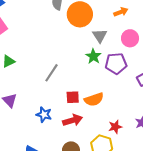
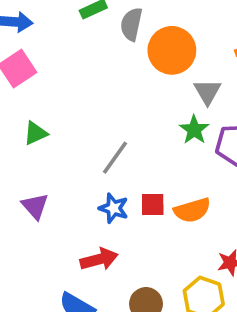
blue star: (44, 115) -> (114, 208), moved
red arrow: (73, 120) -> (99, 259), moved

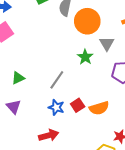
green star: (194, 130) -> (85, 57), moved
green triangle: (35, 133) -> (18, 78), moved
red square: (153, 205) -> (78, 105), turned -32

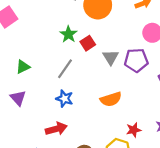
gray triangle: (107, 44) -> (111, 57), moved
green star: (85, 57) -> (68, 34), moved
red square: (78, 105) -> (88, 43), moved

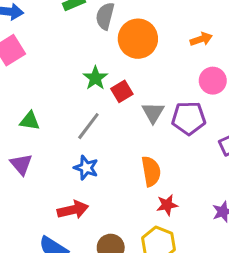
green triangle: (23, 67) -> (30, 121), turned 32
orange semicircle: (111, 99) -> (151, 171), turned -85
red star: (134, 130) -> (167, 205), moved

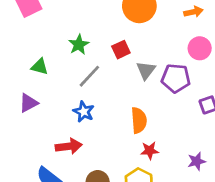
green star: (95, 78) -> (79, 45), moved
purple triangle: (21, 164) -> (28, 103), turned 36

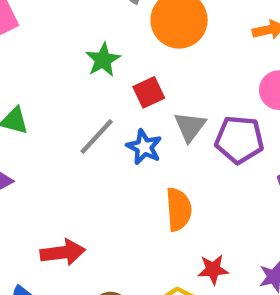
green star: (79, 45) -> (103, 60), moved
blue star: (84, 112) -> (144, 147), moved
red star: (150, 151) -> (213, 269), moved

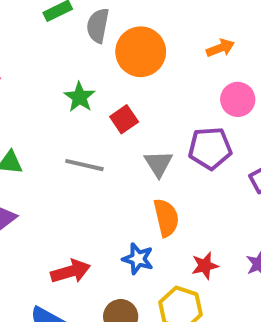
gray triangle: (190, 127) -> (158, 164), moved
gray line: (97, 136) -> (84, 165), turned 69
blue star: (144, 147) -> (138, 259), moved

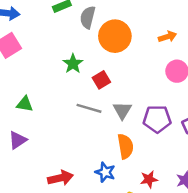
purple pentagon: (210, 148) -> (157, 119), moved
gray line: (84, 165) -> (89, 108), moved

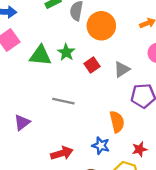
green triangle: (25, 104) -> (40, 56), moved, size x1.5
gray line: (89, 108) -> (63, 101), moved
gray triangle: (122, 110) -> (122, 69), moved, turned 30

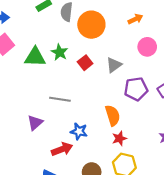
purple triangle: (22, 123) -> (35, 123), moved
blue star: (101, 146) -> (79, 131), moved
red star: (140, 149) -> (119, 138), moved

